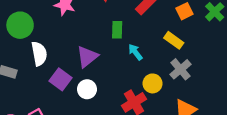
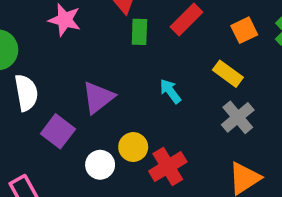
green rectangle: (117, 30) -> (139, 32), moved
yellow circle: (153, 83) -> (133, 147), moved
white circle: (87, 89) -> (100, 165), moved

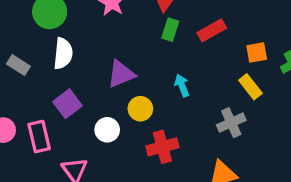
yellow rectangle: (228, 74) -> (250, 87), moved
purple square: (58, 131) -> (68, 104), moved
yellow circle: (133, 147) -> (140, 109), moved

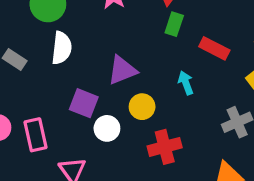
red rectangle: (212, 30) -> (214, 48), moved, turned 56
purple square: (68, 104) -> (84, 103), moved, turned -32

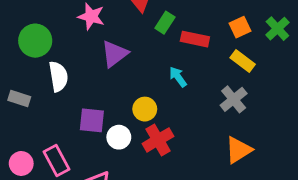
green rectangle: (174, 24) -> (165, 23), moved, turned 30
purple triangle: (122, 70) -> (114, 54), moved
red cross: (165, 147) -> (158, 140), moved

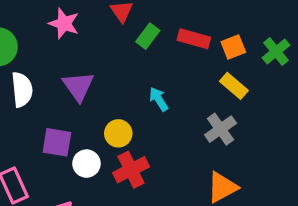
red rectangle: (195, 39) -> (194, 39), moved
purple triangle: (114, 54) -> (78, 86), moved, turned -32

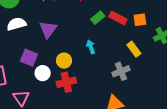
green rectangle: (148, 36) -> (98, 18), moved
orange square: (233, 47) -> (140, 20), moved
white semicircle: (22, 90) -> (16, 24), turned -114

